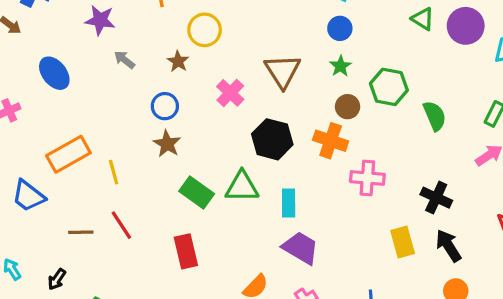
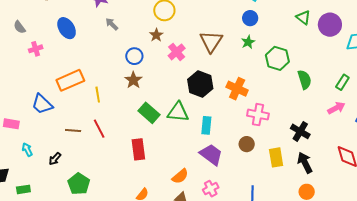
brown star: (178, 61) -> (156, 35), moved
brown circle: (348, 107) -> (247, 144), moved

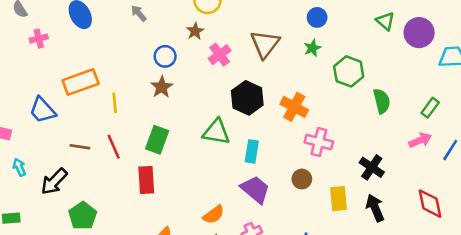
green rectangle: (149, 113) -> (157, 140), moved, turned 65
red rectangle: (138, 149) -> (146, 180), moved
black arrow: (55, 159) -> (54, 181), size x1.6

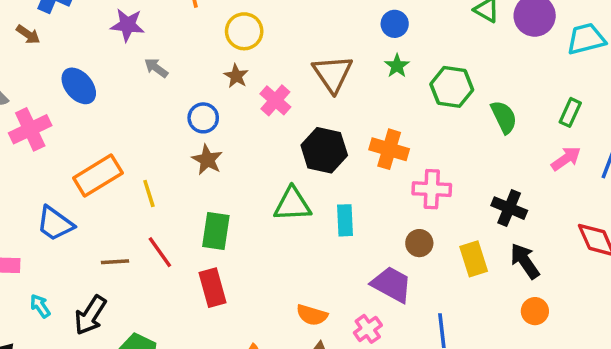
pink cross: (39, 39) -> (30, 129), size x1.6
purple trapezoid: (255, 189) -> (392, 284), moved
orange semicircle: (214, 215) -> (312, 315), turned 65

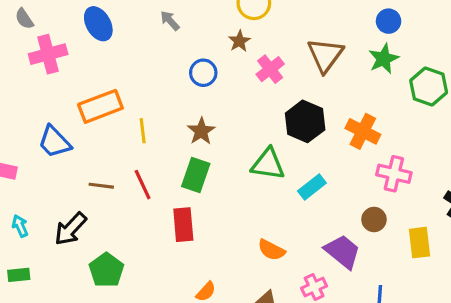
green star: (397, 66) -> (384, 59), size x1.4
brown star: (207, 160) -> (201, 131), moved
cyan rectangle: (345, 220) -> (312, 187), turned 44
cyan arrow: (40, 306) -> (20, 226), moved
orange semicircle: (312, 315) -> (271, 250), moved

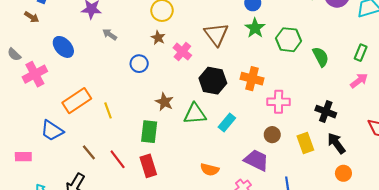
brown star: (201, 131) -> (164, 102), moved
red line: (143, 185) -> (118, 159), moved
brown line: (101, 186) -> (89, 152), turned 56

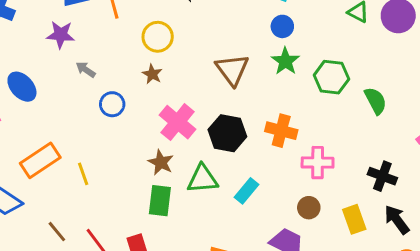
pink cross: (182, 52) -> (178, 122), moved, size x1.4
blue circle: (139, 64) -> (112, 104), moved
green rectangle: (149, 132) -> (160, 201), moved

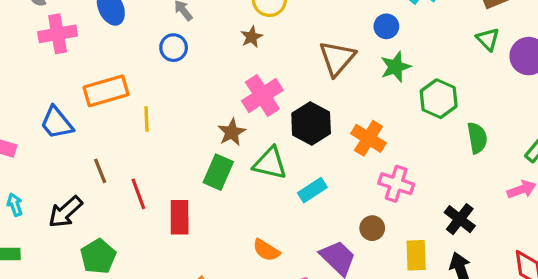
blue circle: (282, 26) -> (386, 26), moved
blue circle: (112, 104) -> (174, 48), moved

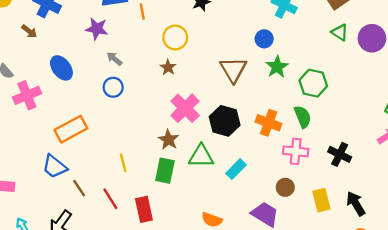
yellow line: (146, 119) -> (123, 163), moved
blue trapezoid: (57, 123) -> (55, 167), moved
green semicircle: (477, 138) -> (303, 117), moved
black cross: (460, 219) -> (340, 154), moved

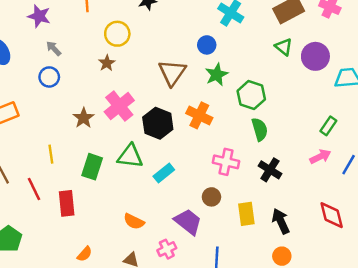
green semicircle: (303, 117) -> (260, 129), moved
orange cross: (269, 123) -> (199, 115), moved
brown star: (168, 140) -> (84, 118), moved

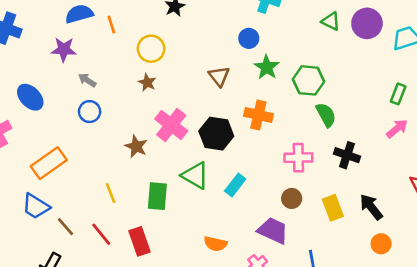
brown triangle: (172, 73) -> (219, 76), size x0.7
green triangle: (130, 156) -> (195, 175), turned 36

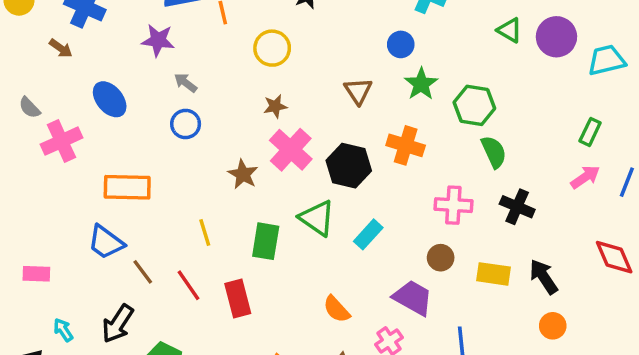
brown star: (147, 82) -> (275, 106), moved, turned 30
orange rectangle: (49, 163) -> (127, 187), turned 32
yellow rectangle: (333, 208) -> (493, 274), turned -65
orange semicircle: (215, 244) -> (337, 309), turned 30

